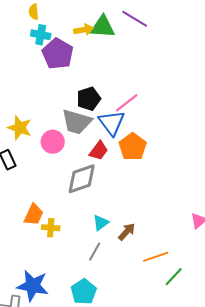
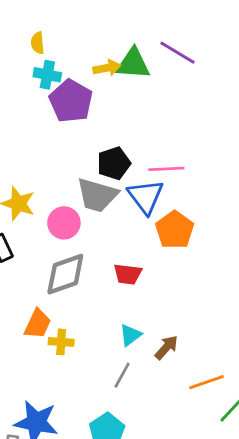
pink line: (127, 103) -> (166, 169), turned 35
red trapezoid: (99, 151) -> (128, 274), moved, turned 60
gray diamond: (82, 179) -> (65, 274), moved

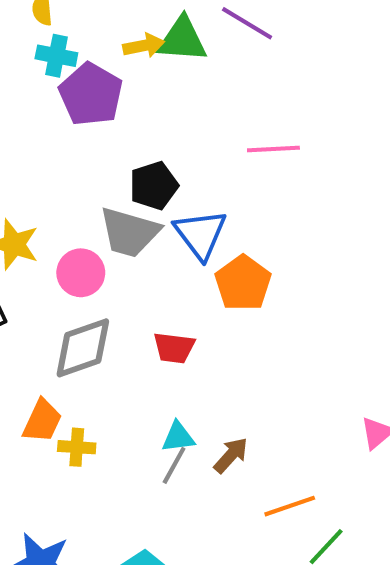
pink line: (166, 169) -> (273, 149), moved
cyan triangle: (130, 335) -> (178, 437), turned 30
gray line: (122, 375) -> (174, 465), moved

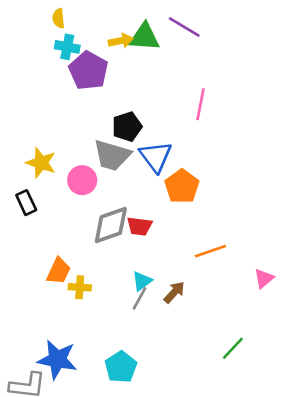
pink line: (273, 149) -> (200, 104), turned -76
gray diamond: (83, 348) -> (111, 225), moved
cyan triangle: (178, 437) -> (142, 281), turned -30
orange line: (290, 506) -> (210, 251), moved

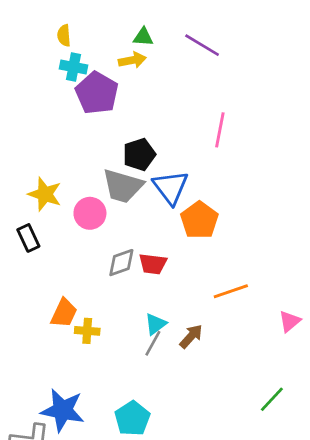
green triangle: (144, 37) -> (143, 37), moved, size x0.6
gray diamond: (111, 225) -> (121, 263), size x0.7
green line: (233, 348) -> (272, 399), moved

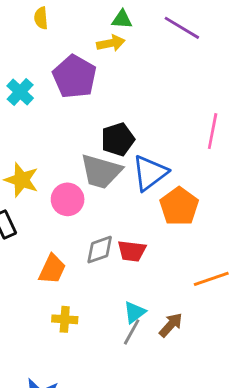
cyan cross: (74, 67) -> (20, 92), moved, turned 32
pink line: (220, 130) -> (213, 131), moved
blue triangle: (171, 187) -> (150, 173), turned 30
orange trapezoid: (64, 313) -> (52, 269), moved

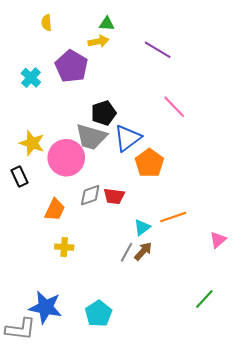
purple line: (182, 28) -> (158, 50), moved
pink line: (213, 131) -> (174, 107), turned -55
pink circle: (68, 199) -> (66, 158), size x1.5
cyan triangle: (134, 312) -> (142, 227), moved
gray line: (132, 332) -> (127, 252), moved

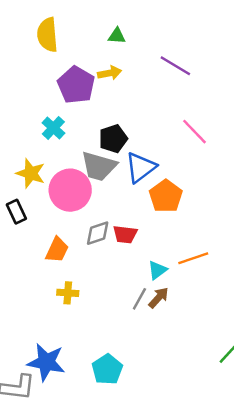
yellow semicircle: (47, 23) -> (47, 35), size x1.8
yellow arrow: (98, 41) -> (110, 73), moved
cyan cross: (31, 78) -> (53, 128), moved

